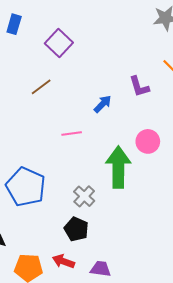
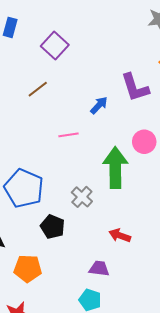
purple L-shape: (139, 87) -> (135, 87), size x1.4
black pentagon: (76, 229) -> (53, 227), moved
red arrow: (63, 261) -> (120, 235), moved

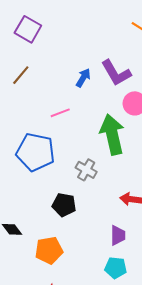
purple L-shape: (135, 87) -> (116, 73), moved
blue pentagon: (24, 188) -> (35, 152), moved
purple trapezoid: (99, 269) -> (118, 235), turned 95

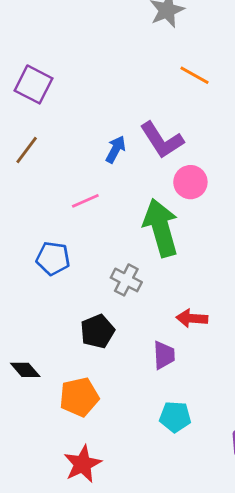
blue pentagon: (35, 152) -> (53, 258), size x0.6
black pentagon: (64, 205) -> (97, 331), turned -30
purple trapezoid: (118, 235) -> (164, 355), moved

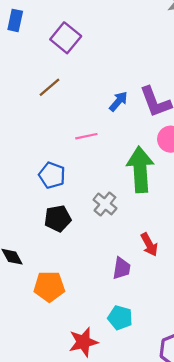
red arrow: (192, 318) -> (149, 244), turned -135
black pentagon: (97, 331) -> (58, 218), moved
red star: (83, 464) -> (83, 342), moved

